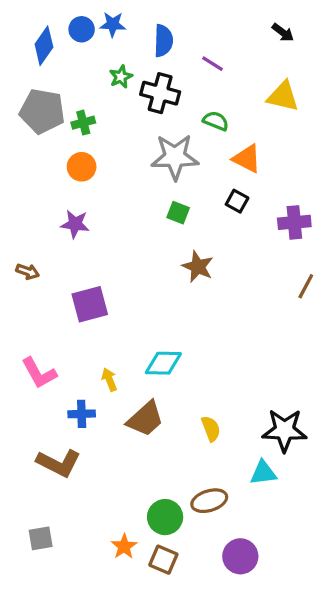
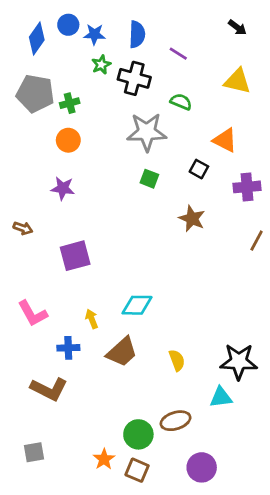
blue star: (113, 24) -> (94, 34), moved
orange triangle: (247, 159) -> (225, 140), moved
brown star: (198, 267) -> (192, 219), moved

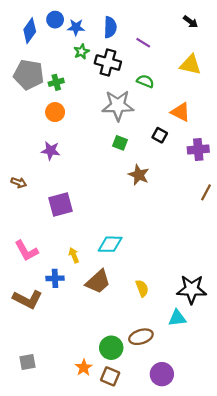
brown star: (192, 219) -> (139, 175), moved
brown L-shape: (49, 389) -> (28, 299), moved

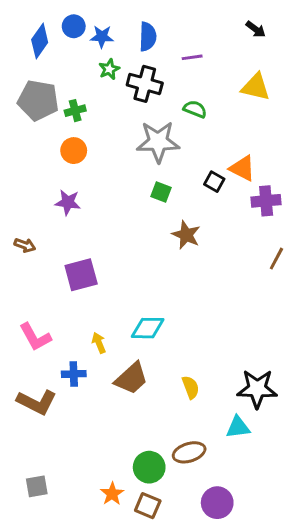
purple line: (143, 43) -> (192, 57), turned -40
orange triangle: (181, 112) -> (242, 168), moved

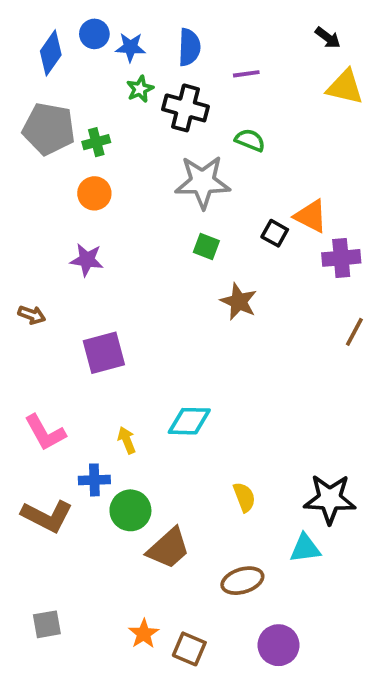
yellow triangle: (256, 87) -> (345, 87), moved
brown trapezoid: (131, 378) -> (168, 548), moved
green circle: (149, 467) -> (130, 510), moved

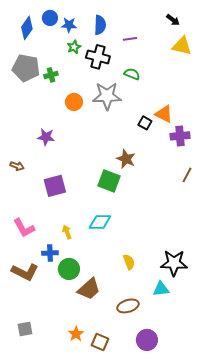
orange circle: (94, 193) -> (74, 102), moved
green square: (206, 247) -> (109, 181), moved, size x1.6

